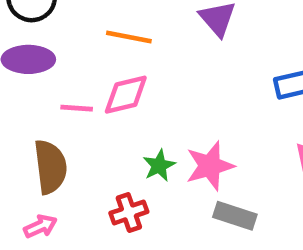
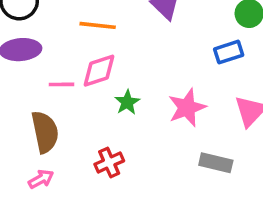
green star: (159, 166) -> (127, 102), moved
pink star: (210, 166) -> (187, 108), moved
gray rectangle: (235, 216) -> (216, 163), moved

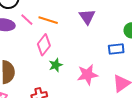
pink diamond: (99, 71) -> (44, 45), turned -45
pink line: (62, 84) -> (27, 20), moved, turned 32

